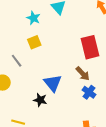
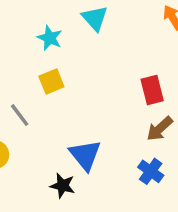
red rectangle: (90, 47) -> (152, 90), size x0.7
brown arrow: (83, 74) -> (160, 129), moved, turned 91

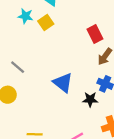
yellow square: (51, 82) -> (46, 22), moved
black star: (63, 186) -> (90, 99), moved

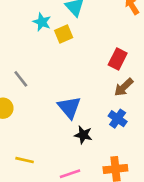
red rectangle: (95, 34) -> (118, 59), turned 42
black star: (90, 99) -> (83, 135), moved

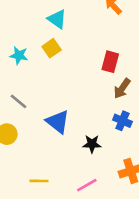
cyan star: (42, 22) -> (19, 55), moved
blue triangle: (69, 107) -> (58, 122), moved

